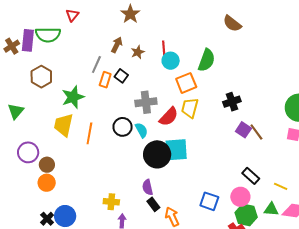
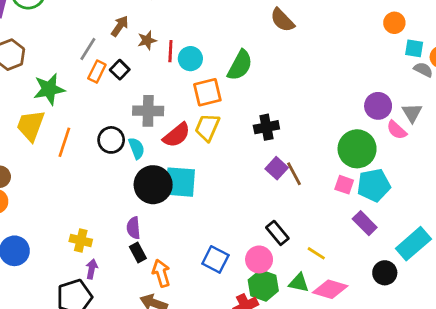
red line: (164, 49) -> (170, 51), moved

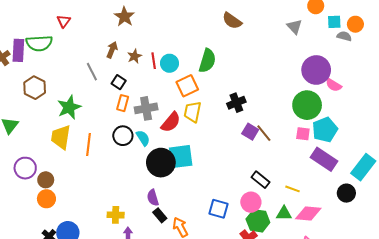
gray line: (88, 49) -> (92, 72), turned -48
orange rectangle: (97, 72) -> (123, 103), moved
purple circle: (378, 106) -> (316, 70), size x1.4
gray triangle: (412, 113) -> (294, 27), moved
purple rectangle: (365, 223) -> (324, 159), size x1.4

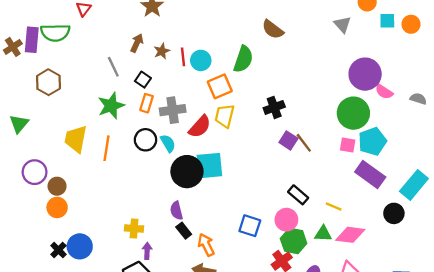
brown semicircle: (232, 21) -> (273, 29), moved
gray semicircle: (344, 36) -> (418, 99), moved
green star: (69, 107) -> (111, 106), moved

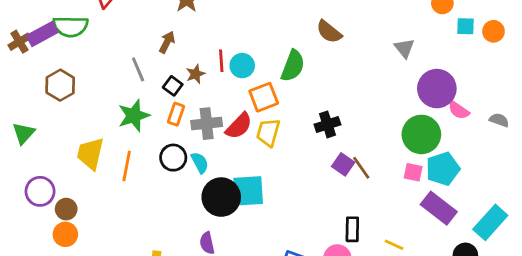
gray triangle: (342, 24) -> (404, 48), moved
purple rectangle: (32, 40) -> (42, 34), turned 55
brown star: (162, 51) -> (196, 74), moved
red semicircle: (200, 127) -> (239, 126), moved
black rectangle: (298, 195) -> (352, 229), turned 48

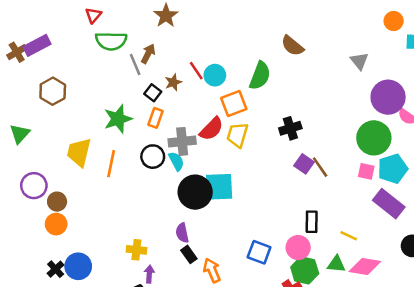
green semicircle: (71, 26) -> (111, 41), moved
red line: (221, 61) -> (196, 71), turned -30
gray line: (138, 69) -> (135, 64), moved
gray cross: (207, 124) -> (182, 141), moved

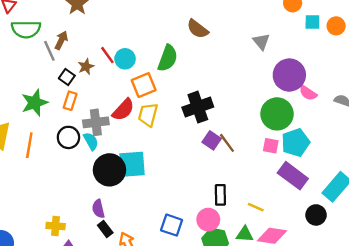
black cross: (290, 128) -> (198, 107), size x1.4

